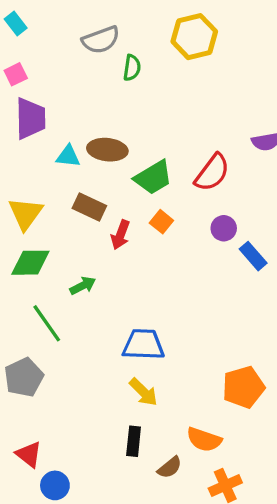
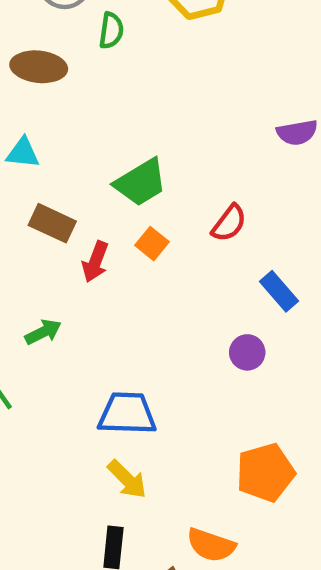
brown ellipse: (107, 150) -> (39, 67), moved
red semicircle: (212, 173) -> (229, 223), moved, size x0.7
purple circle: (224, 228) -> (247, 352), moved

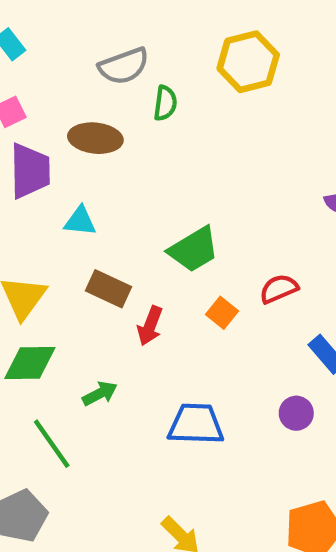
red semicircle: (229, 223) -> (279, 289), turned -150
orange square: (152, 244) -> (222, 313), moved
blue trapezoid: (127, 414) -> (196, 424), moved

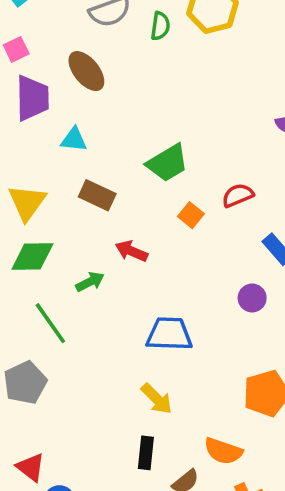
green semicircle: (165, 103) -> (160, 26), moved
brown ellipse: (95, 138) -> (86, 71), turned 45
red arrow: (150, 326) -> (131, 251), moved, turned 92
blue trapezoid: (196, 424) -> (169, 334), moved

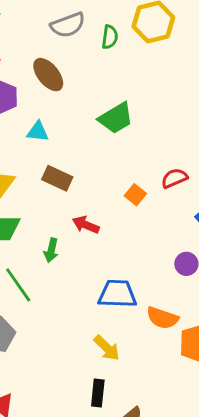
green trapezoid: (167, 163) -> (116, 118), moved
green arrow: (90, 282) -> (51, 250), turned 130
orange semicircle: (223, 451) -> (162, 318), moved

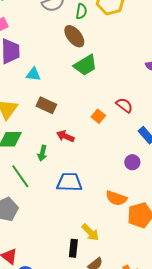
brown ellipse: (48, 75) -> (74, 36), moved
red semicircle: (174, 178) -> (124, 105), turned 60
blue trapezoid: (117, 294) -> (69, 182), moved
yellow arrow: (107, 348) -> (90, 232), moved

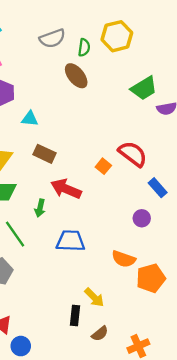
green trapezoid: (85, 65) -> (144, 88), moved
red semicircle: (124, 105) -> (133, 154), size x1.5
red arrow: (65, 136) -> (66, 189), size x1.5

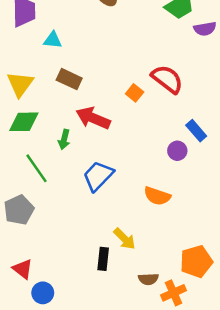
blue rectangle: (158, 188) -> (196, 131), moved
blue trapezoid: (70, 241) -> (98, 176), turned -48
orange pentagon: (151, 278) -> (196, 261), moved
brown semicircle: (100, 334) -> (148, 279), moved, turned 36

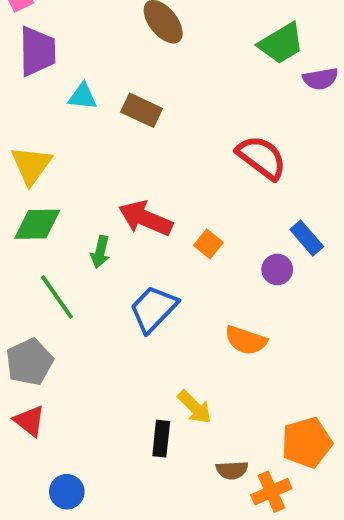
brown rectangle: (69, 79) -> (142, 110), moved
orange square: (135, 93) -> (208, 244), moved
red triangle: (23, 269) -> (29, 421), moved

